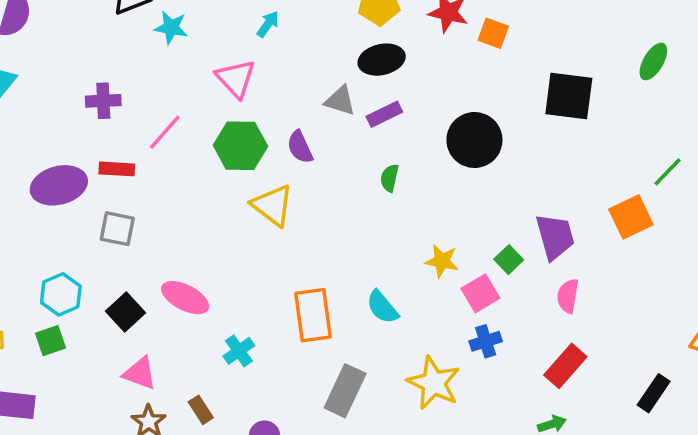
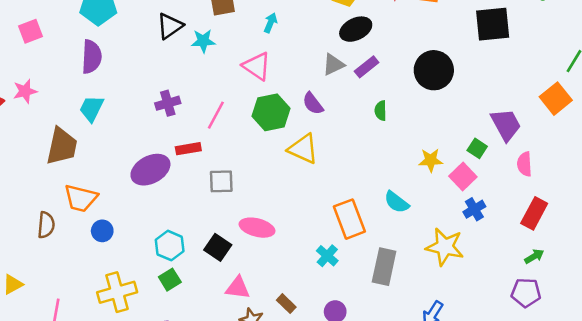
gray triangle: (340, 101) -> (333, 65), turned -30
gray square: (117, 229) -> (221, 181), moved
cyan cross: (239, 351) -> (327, 256), moved

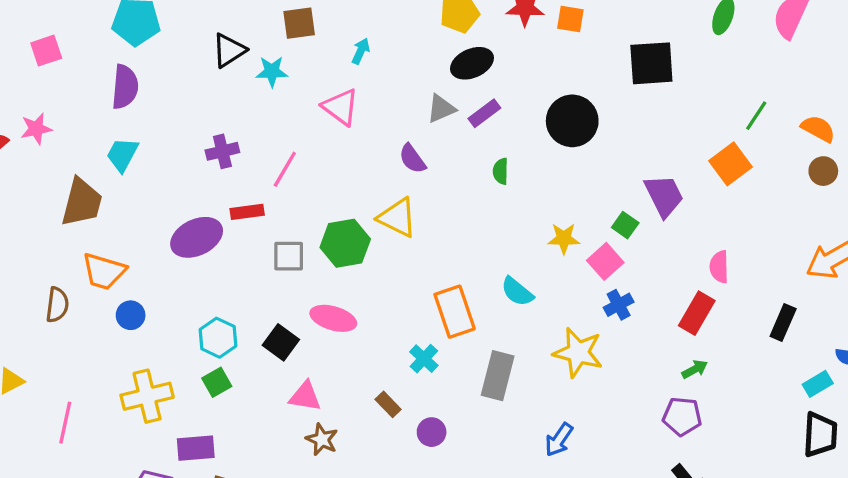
green hexagon: (271, 112) -> (345, 243), moved
pink semicircle: (525, 164) -> (719, 267), moved
brown rectangle: (286, 304) -> (388, 404), moved

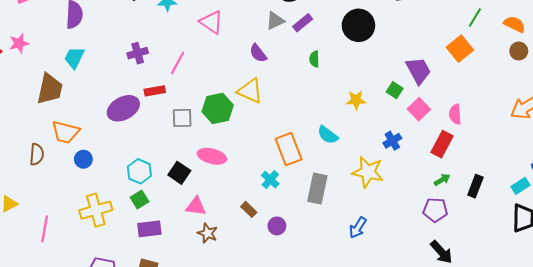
pink square: (605, 261) -> (419, 109), moved
black rectangle: (783, 322) -> (475, 186), moved
purple rectangle: (196, 448) -> (149, 229), moved

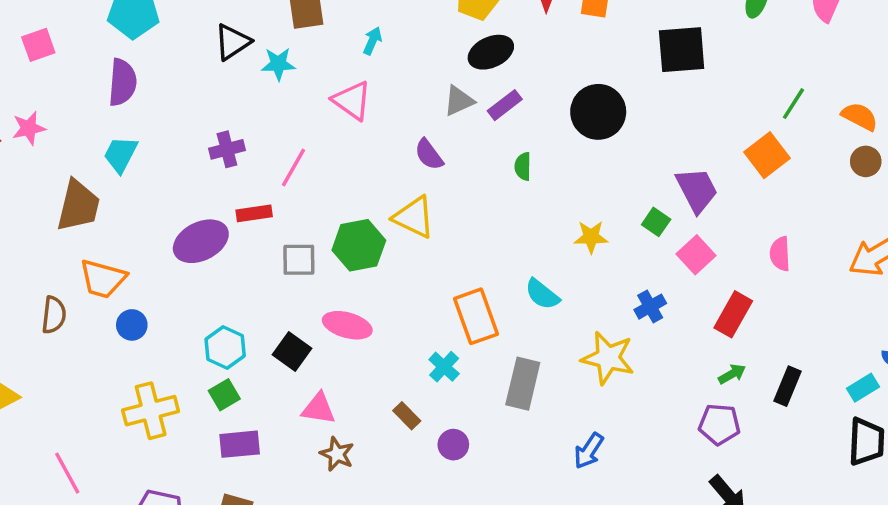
pink semicircle: (455, 114) -> (780, 254), moved
pink line: (45, 229) -> (67, 473), moved, turned -40

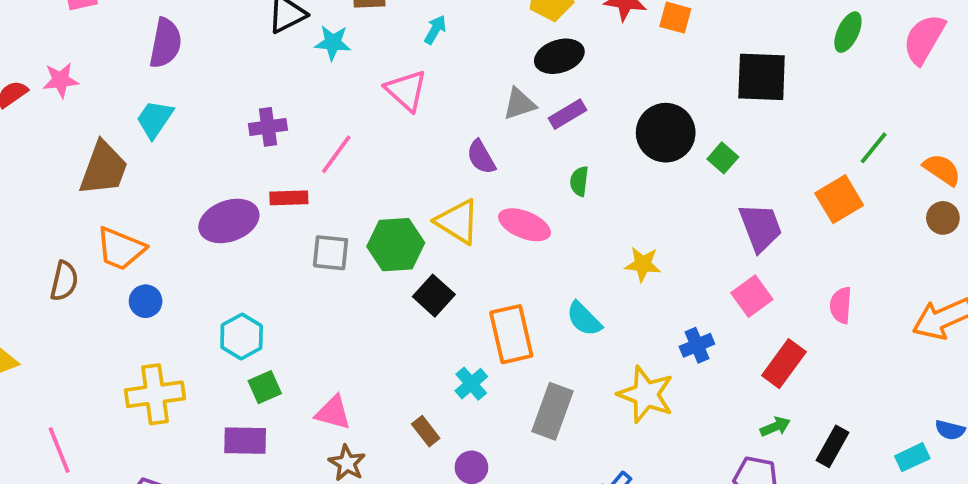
green square: (656, 222) -> (723, 158), moved
pink ellipse: (347, 325) -> (524, 225), moved
black square: (292, 352) -> (434, 296), moved
green square: (224, 395) -> (265, 387), moved

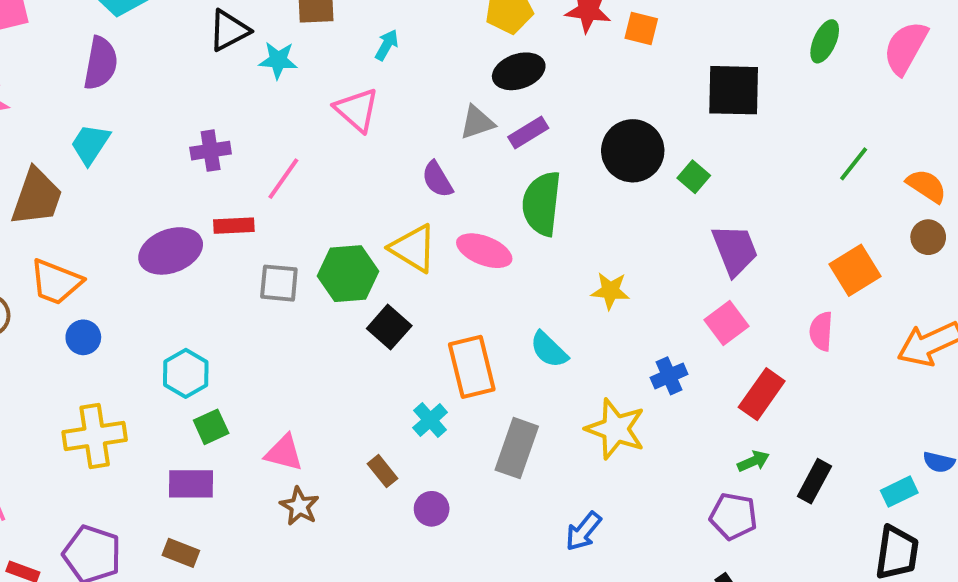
green semicircle: (579, 181) -> (542, 204), size x2.0
orange square: (839, 199) -> (855, 270), moved

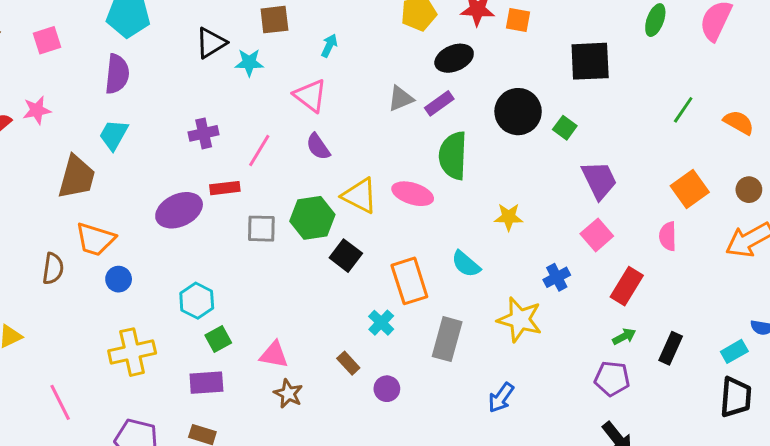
black ellipse: (519, 71) -> (454, 58), moved
purple semicircle: (437, 179) -> (318, 147), moved
brown circle: (928, 237) -> (749, 190), moved

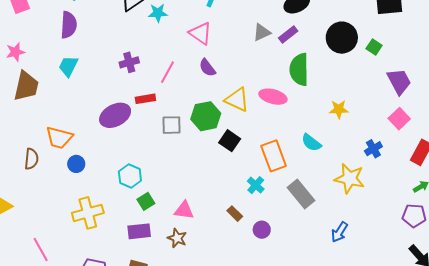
brown trapezoid: (77, 177) -> (26, 86), moved
gray rectangle: (447, 339) -> (301, 194), turned -52
brown star: (288, 394) -> (177, 238), moved

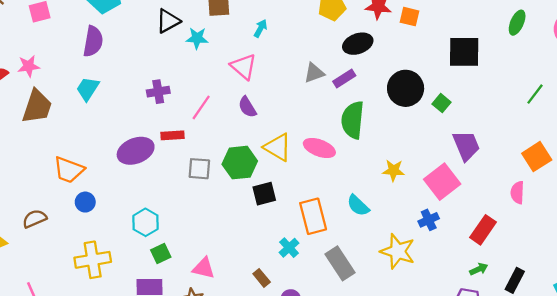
pink square: (399, 119) -> (442, 182), moved, size x1.4
black square: (230, 141) -> (264, 194), turned 35
brown semicircle: (31, 159) -> (34, 219), moved, turned -125

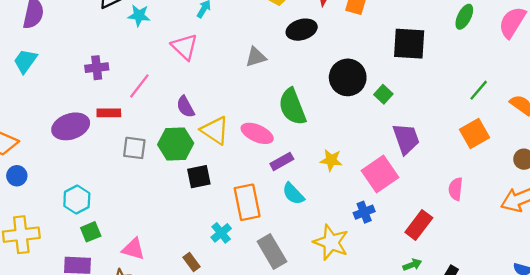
purple rectangle: (344, 78) -> (282, 161), moved
purple semicircle: (247, 107) -> (185, 107), moved
green semicircle: (353, 120) -> (292, 107), turned -30
orange square: (537, 157) -> (474, 133), moved

